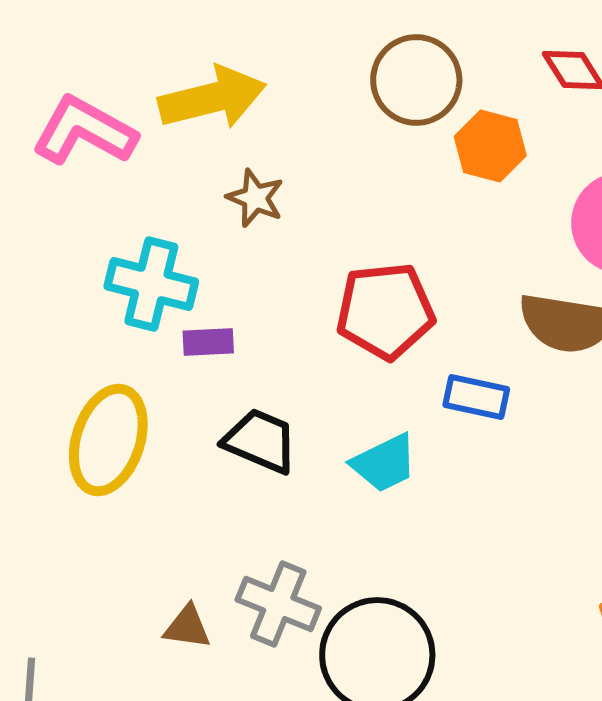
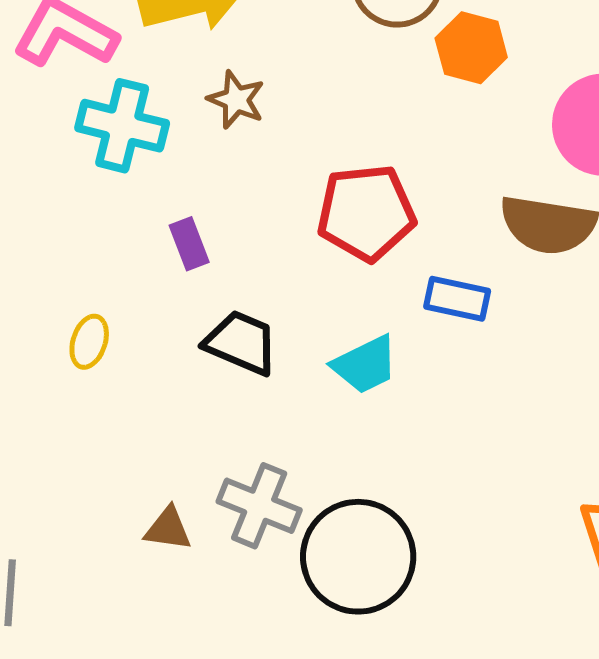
cyan cross: (151, 284) -> (122, 126), moved
purple rectangle: (208, 342) -> (189, 244), turned 72
yellow ellipse: (108, 440) -> (89, 342), size x0.5

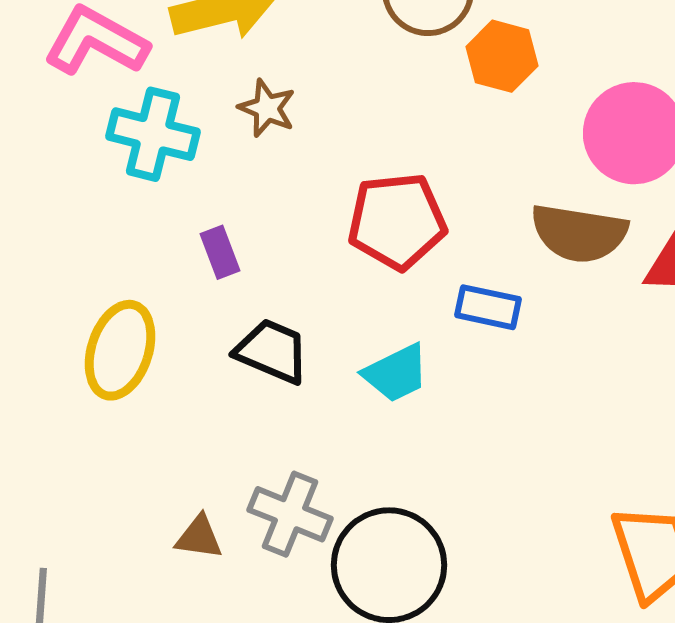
yellow ellipse: (89, 342) -> (120, 350), size x1.8

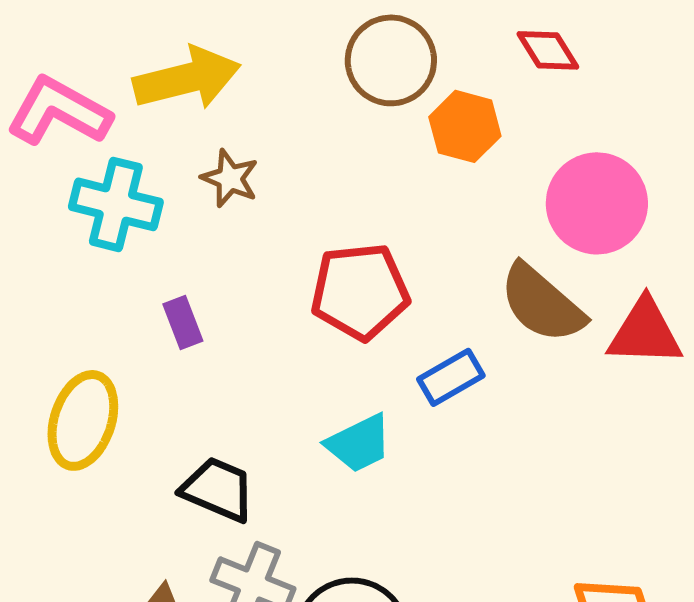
brown semicircle: (579, 233) -> (542, 303), turned 32
blue rectangle: (488, 307) -> (451, 377), turned -42
black trapezoid: (272, 351) -> (218, 489), moved

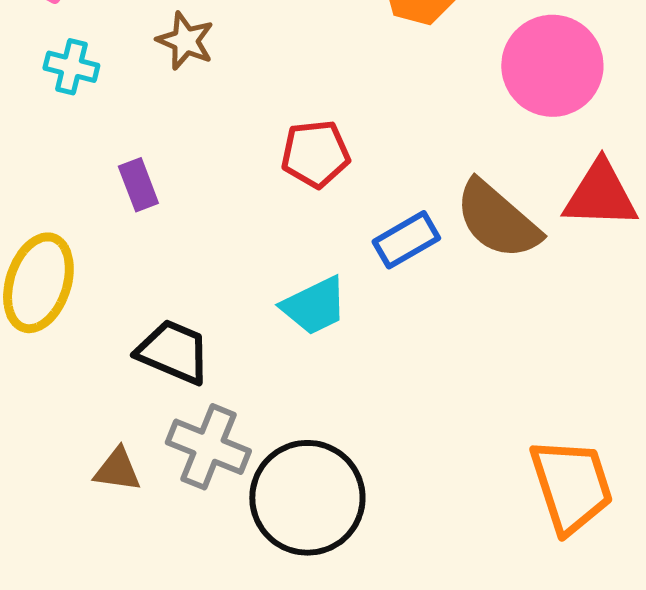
cyan cross: (116, 204) -> (71, 67), size x0.6
red pentagon: (360, 291) -> (315, 154), size x0.7
brown semicircle: (542, 303) -> (497, 220), moved

